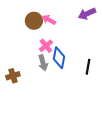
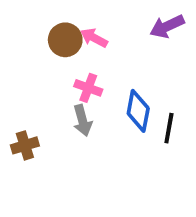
pink cross: (46, 46) -> (88, 88), turned -32
blue diamond: (59, 58) -> (138, 111), moved

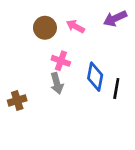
pink arrow: (94, 38) -> (75, 26), moved

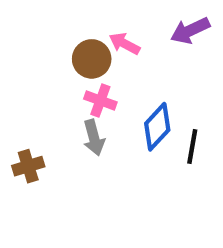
brown circle: (45, 28) -> (92, 59), moved
blue diamond: (95, 77) -> (157, 127), turned 32

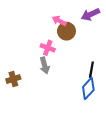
brown circle: (92, 59) -> (66, 31), moved
blue diamond: (157, 127) -> (88, 88), moved

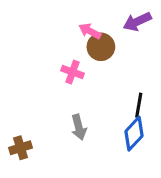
gray arrow: (45, 66) -> (79, 127), moved
brown cross: (13, 79) -> (20, 148), moved

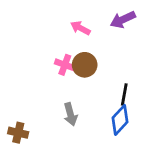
brown circle: (101, 47) -> (85, 65), moved
brown cross: (20, 148) -> (18, 133), turned 30

